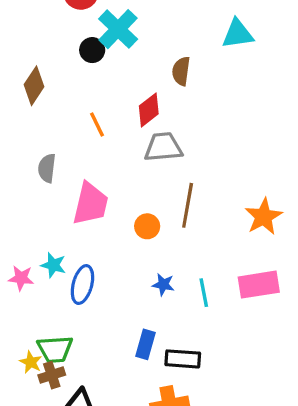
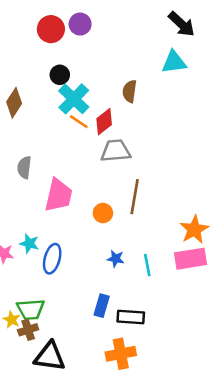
cyan cross: (118, 29) -> (74, 99), moved
orange line: (97, 124) -> (79, 122), moved, turned -30
orange star: (264, 217) -> (194, 230), moved

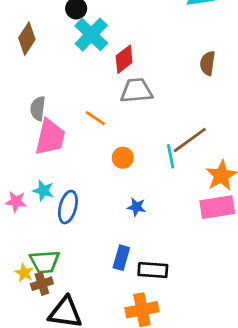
brown semicircle: (130, 91) -> (208, 63), moved
orange line: (79, 122) -> (95, 118), moved
pink trapezoid: (59, 195) -> (50, 137), moved
brown line: (135, 197) -> (190, 140), moved, turned 44
cyan line: (147, 265) -> (171, 156), moved

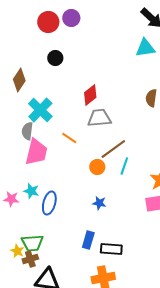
cyan cross: (91, 34) -> (40, 110), moved
brown line: (190, 140) -> (113, 149), moved
cyan line: (171, 156) -> (124, 166), turned 30
orange circle: (123, 158) -> (97, 167), moved

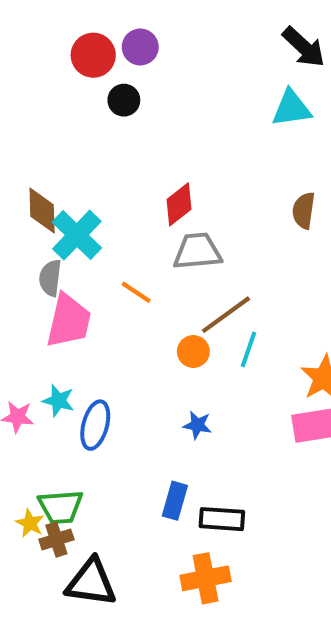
black circle: (55, 58) -> (124, 100), moved
brown diamond: (19, 80) -> (42, 210), moved, turned -35

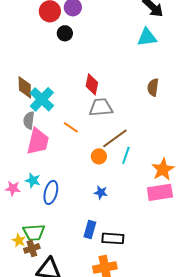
red diamond: (179, 204) -> (92, 84), turned -40

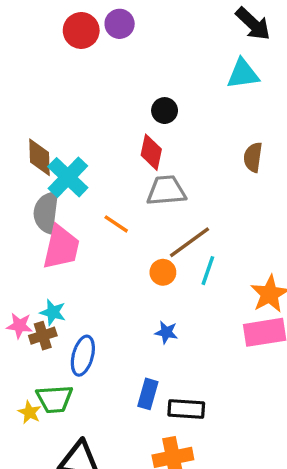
black circle: (65, 33) -> (165, 111), moved
gray semicircle: (29, 120) -> (46, 212), size x1.4
blue ellipse: (51, 192) -> (83, 356), moved
brown cross: (32, 248) -> (43, 336), moved

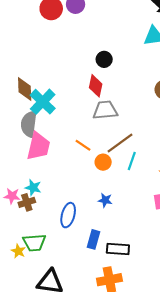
orange line: (116, 224) -> (83, 145), moved
blue ellipse: (83, 356) -> (68, 215), moved

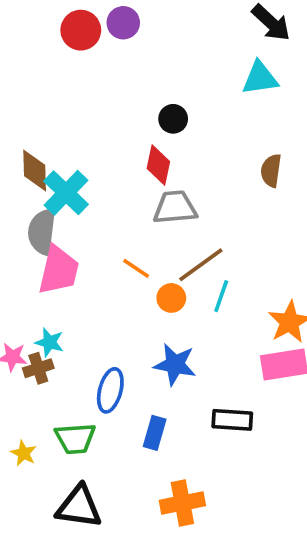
blue star: (105, 200) -> (175, 364), size x1.6
green trapezoid: (34, 243) -> (75, 438), moved
black rectangle: (118, 249) -> (232, 420), moved

